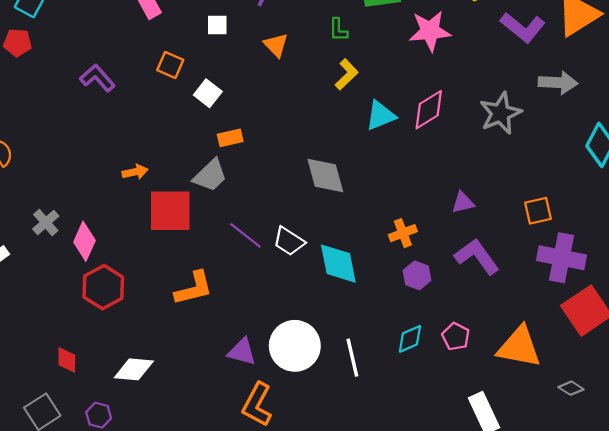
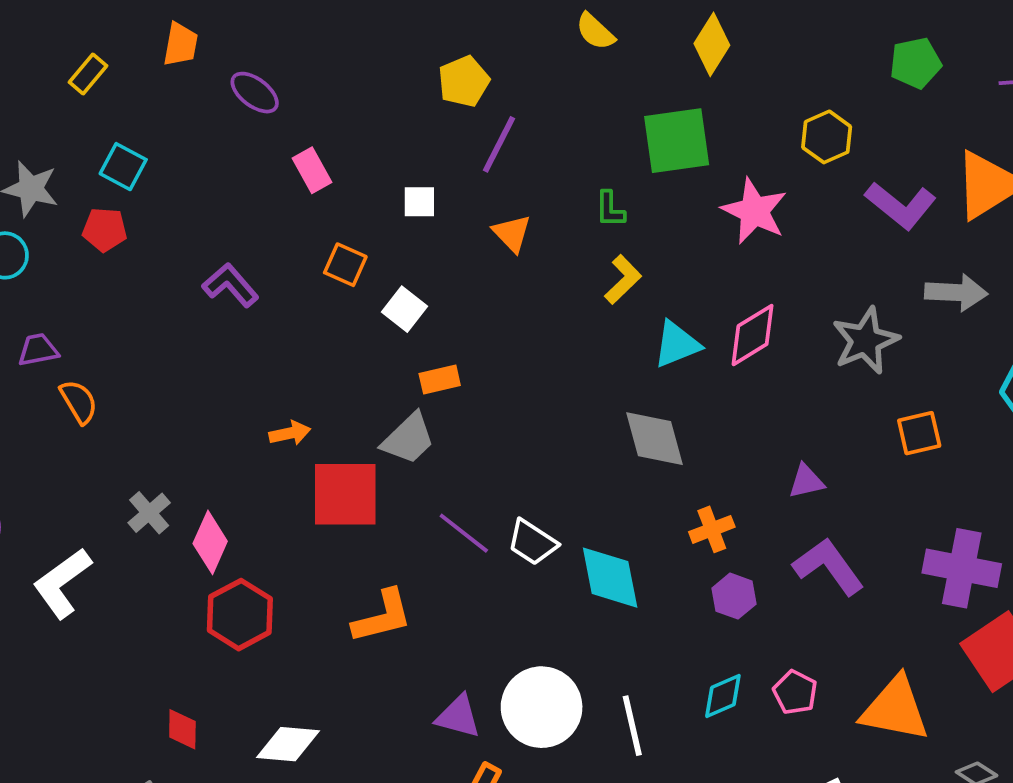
pink star: (430, 31) -> (754, 211), turned 30
gray diamond: (325, 175) -> (654, 439), moved
orange square: (538, 211) -> (919, 433), moved

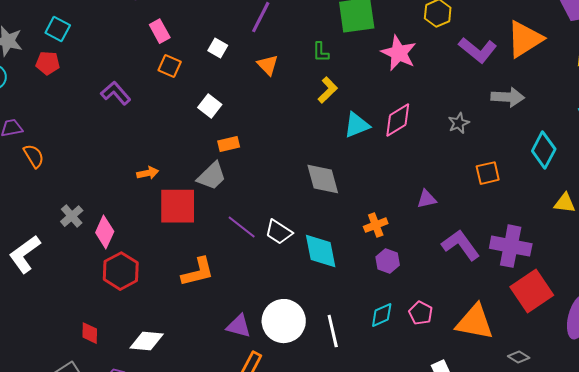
white square: (419, 202) -> (218, 48), turned 30
orange square: (345, 265) -> (170, 66), moved
gray star: (865, 341) -> (459, 123), size x0.6
gray diamond: (654, 439) -> (323, 179), moved
purple L-shape: (828, 566) -> (461, 245), moved

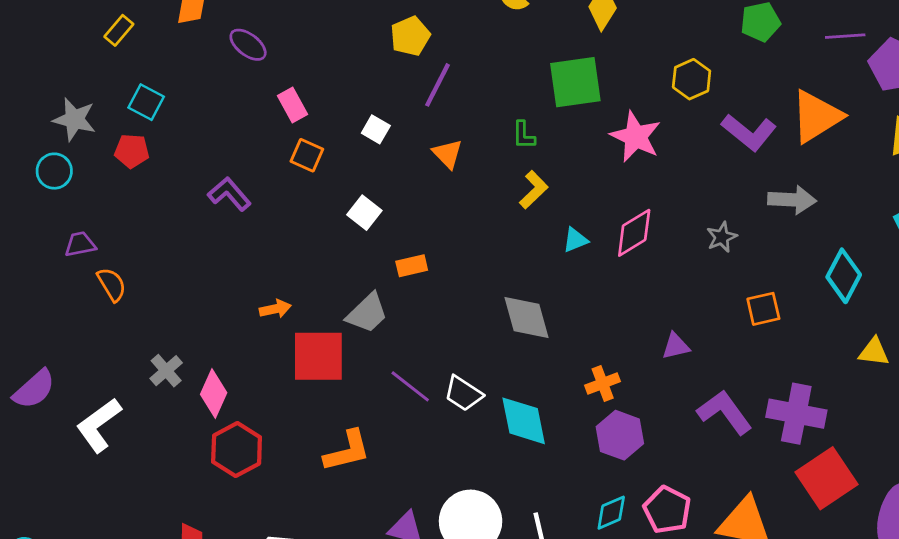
cyan triangle: (357, 125) -> (575, 240), size x0.7
orange rectangle: (229, 144) -> (412, 266), moved
purple hexagon: (388, 261) -> (620, 435), size x1.4
pink pentagon: (421, 313) -> (667, 510), size x1.4

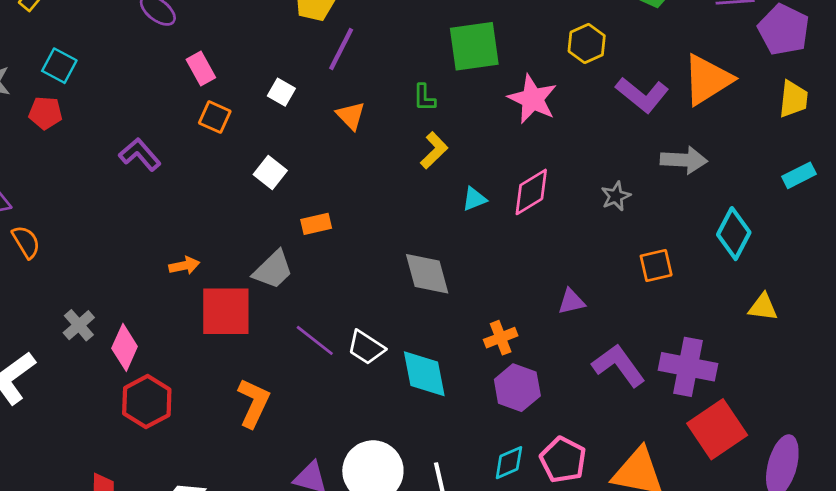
orange L-shape: (347, 451) -> (254, 403), turned -51

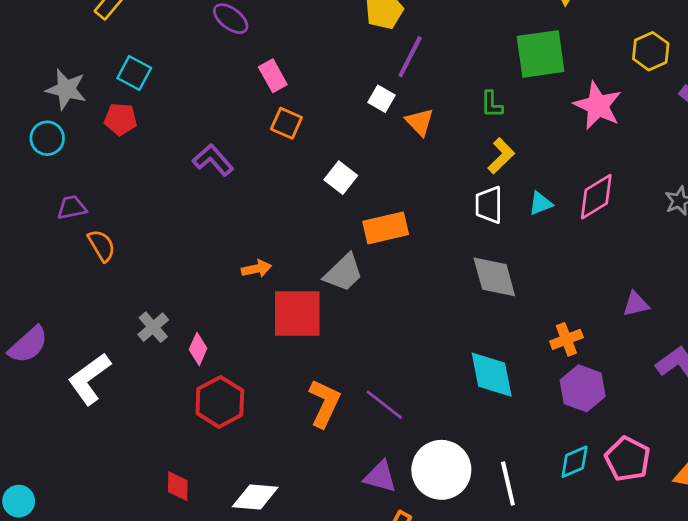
white square: (281, 92) -> (382, 99), moved
orange rectangle: (316, 224) -> (386, 228), size x1.5
purple line: (315, 340) -> (384, 405), moved
pink diamond: (125, 347) -> (198, 349), size x0.7
white trapezoid: (366, 347) -> (489, 205), moved, turned 57

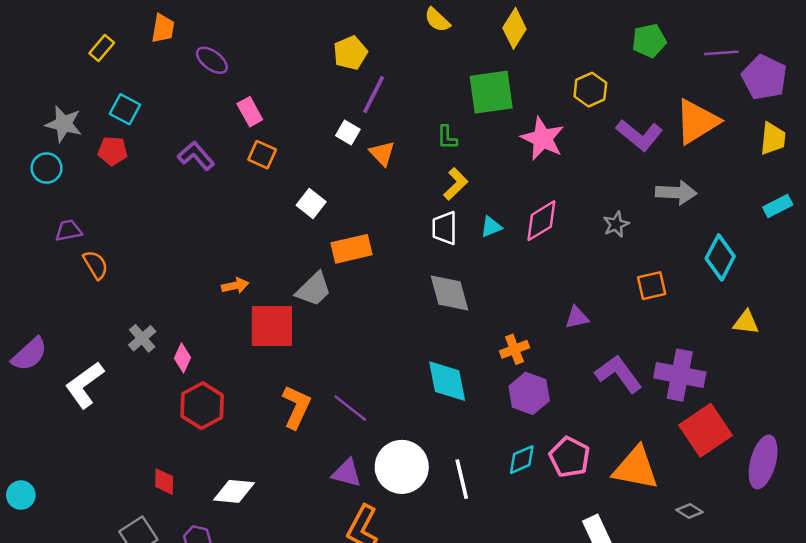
purple L-shape: (213, 160) -> (196, 156), moved

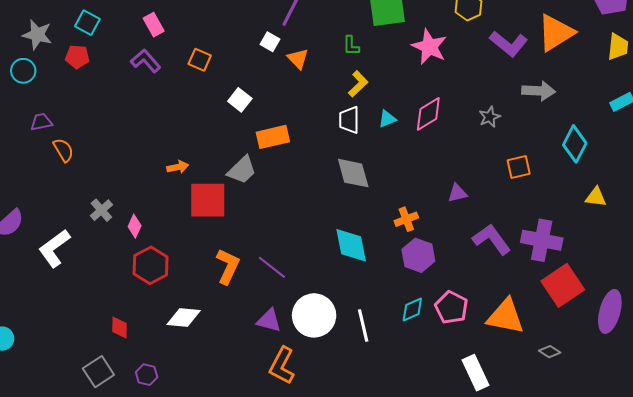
pink rectangle: (250, 112) -> (154, 25), moved
white diamond: (234, 491) -> (184, 317), moved

